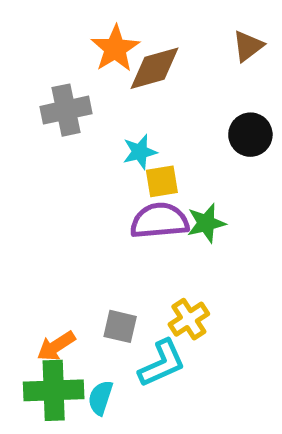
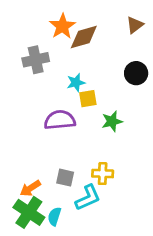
purple semicircle: (159, 221) -> (60, 120), moved
yellow cross: (189, 319) -> (103, 174), turned 35
green cross: (54, 390) -> (29, 212), turned 36

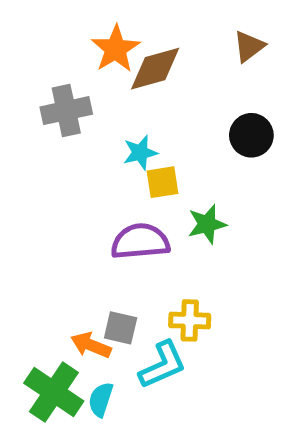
purple semicircle: (60, 120) -> (140, 241), moved
orange arrow: (30, 188) -> (91, 345), moved, turned 55

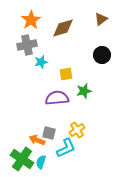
orange star: (116, 49) -> (31, 20), moved
cyan star: (140, 153) -> (41, 62), moved
yellow cross: (190, 320) -> (77, 130), turned -35

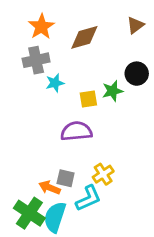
green star: (84, 91) -> (113, 91), moved
cyan semicircle: (41, 162) -> (55, 217), size x1.6

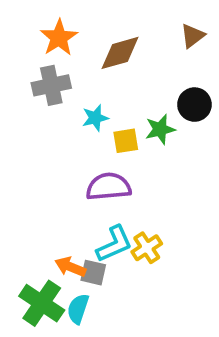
cyan star: (55, 83) -> (95, 118), moved
gray square: (66, 178) -> (93, 273), moved
cyan L-shape: (88, 198) -> (114, 244), moved
cyan semicircle: (55, 217) -> (78, 309), size x0.7

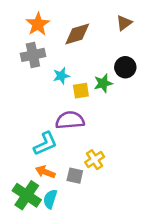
cyan L-shape: (114, 244) -> (45, 144), moved
gray square: (93, 273) -> (75, 176), moved

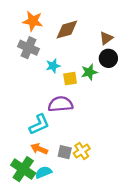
brown triangle: (124, 23) -> (106, 38), moved
orange star: (38, 24) -> (33, 21), turned -30
gray cross: (33, 55) -> (29, 48), turned 36
yellow cross: (95, 160) -> (82, 151), moved
cyan semicircle: (50, 199) -> (43, 172), turned 49

